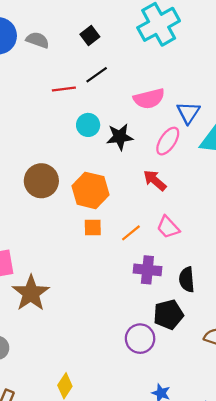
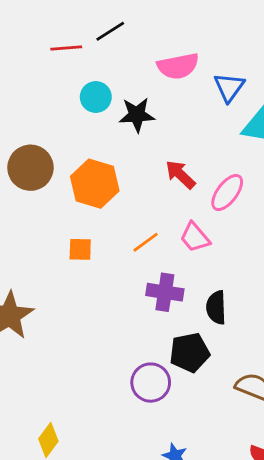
pink ellipse: (168, 141) -> (227, 193), moved
orange square: (93, 227) -> (80, 249), moved

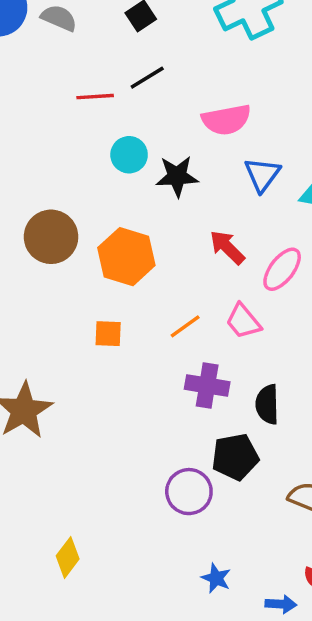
blue triangle: (229, 87) -> (262, 175), moved

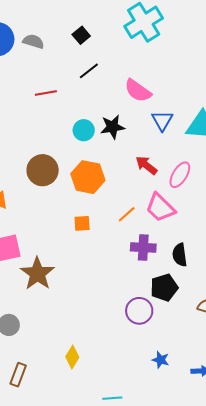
red line: (95, 97) -> (46, 93), moved
pink semicircle: (226, 120) -> (138, 91), turned 52
cyan circle: (129, 155) -> (84, 130), moved
pink trapezoid: (243, 321) -> (160, 208), size x1.4

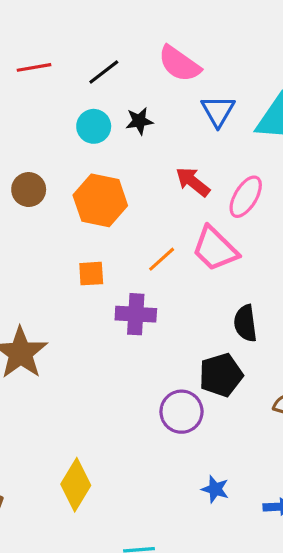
black line: (89, 71) -> (104, 72), moved
black star: (113, 127) -> (139, 121), size x0.7
brown circle: (43, 170) -> (29, 190), size x0.7
purple cross: (143, 248) -> (136, 314), moved
yellow diamond: (72, 357) -> (76, 485), size x1.4

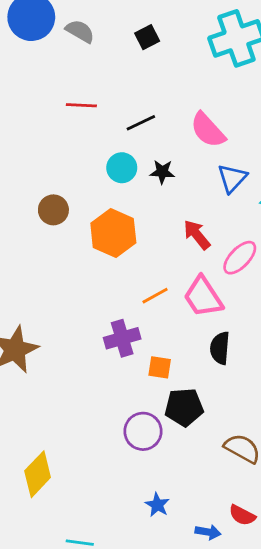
orange square: (91, 274) -> (160, 367), moved
purple cross: (136, 314) -> (122, 338), turned -32
black semicircle: (245, 323) -> (220, 348), moved

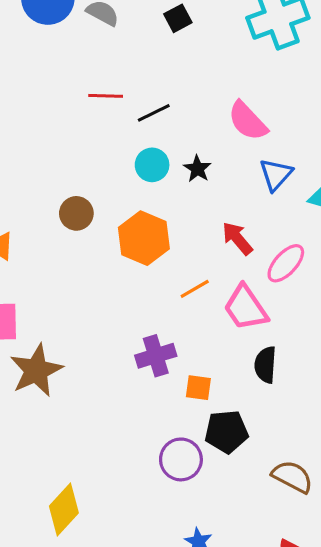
black line: (141, 123) -> (154, 113), moved
black star: (162, 172) -> (197, 169), turned 30
orange line: (155, 296) -> (195, 289), moved

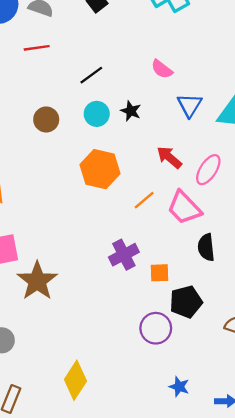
red line: (106, 96) -> (37, 48), moved
pink semicircle: (248, 121) -> (162, 69), size x0.7
brown circle: (76, 213) -> (46, 119), moved

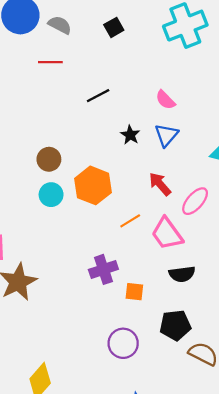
blue triangle: (190, 105) -> (166, 135), moved
cyan circle: (97, 114) -> (51, 195), moved
brown circle: (46, 119) -> (49, 159), moved
black semicircle: (206, 247) -> (182, 274), turned -100
black pentagon: (186, 302) -> (175, 325), moved

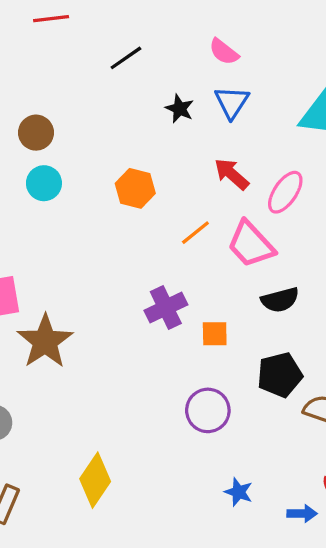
brown circle: (49, 159) -> (36, 133), moved
orange hexagon: (93, 185) -> (135, 188), size x0.7
cyan circle: (51, 195) -> (44, 183), moved

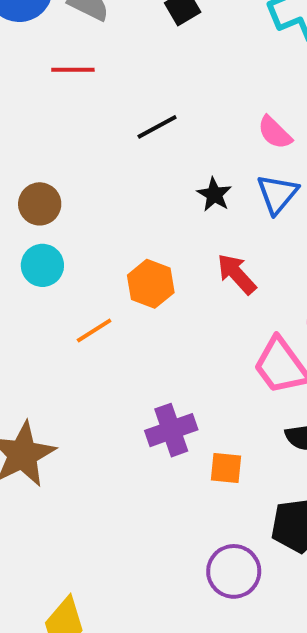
red arrow: (232, 174) -> (237, 274), moved
orange line: (195, 233) -> (94, 330), moved
purple circle: (208, 410) -> (234, 571), moved

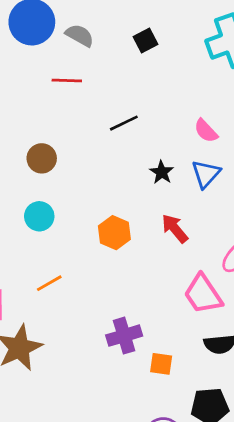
brown circle: (40, 204) -> (42, 158), moved
orange line: (94, 330) -> (49, 283), moved

